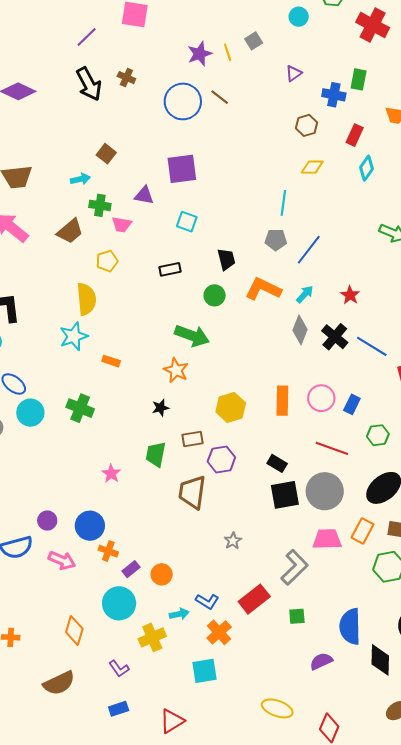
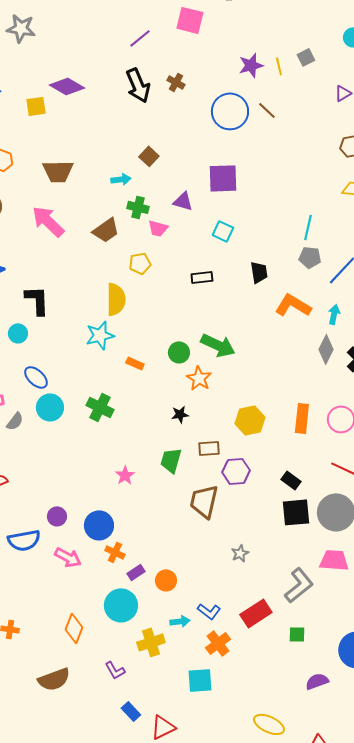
cyan line: (283, 203) -> (308, 227), moved
cyan arrow: (305, 294) -> (334, 314), turned -36
green circle: (215, 295) -> (179, 352), moved
blue rectangle: (119, 709) -> (131, 711), moved, turned 60

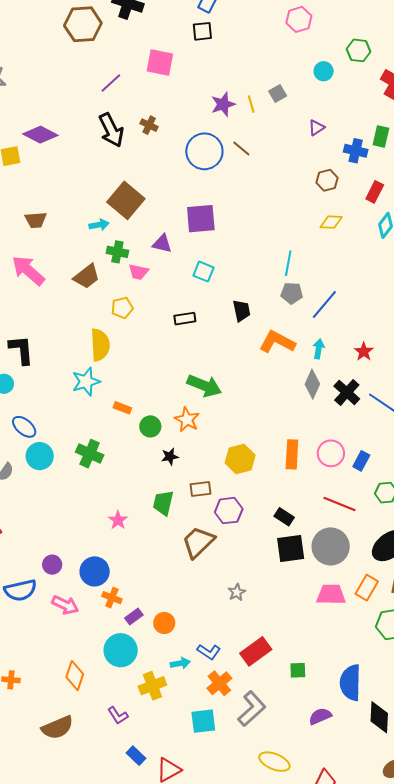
brown square: (149, 156) -> (126, 200), size x1.8
brown trapezoid: (58, 171) -> (36, 220), size x0.7
green circle: (179, 352) -> (150, 426), moved
brown trapezoid: (204, 501) -> (198, 542), turned 36
gray L-shape: (299, 585) -> (252, 709), moved

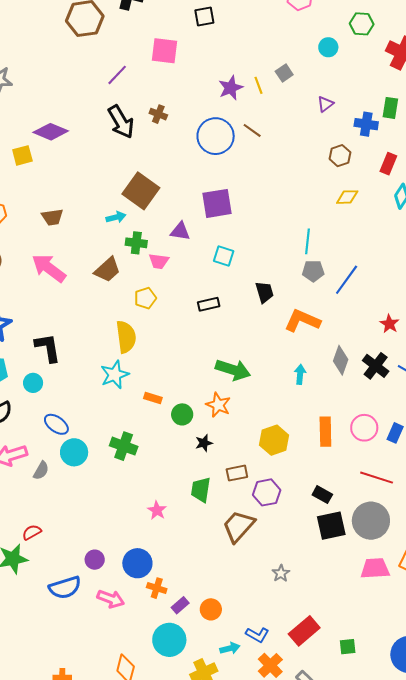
cyan arrow: (319, 349) -> (300, 374), moved

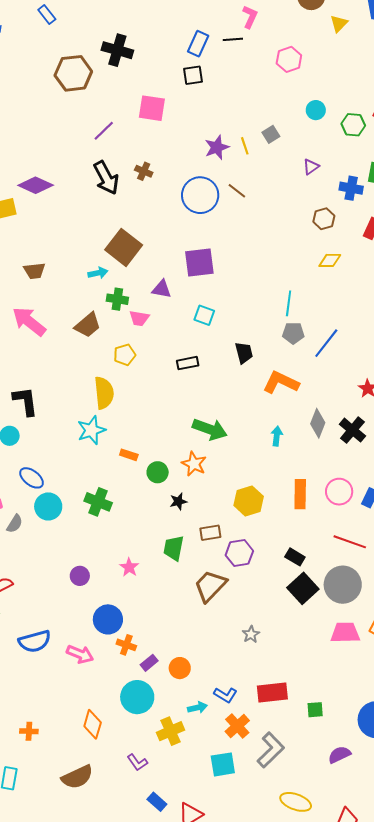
green hexagon: (362, 24) -> (353, 125), moved
black square: (331, 526) -> (303, 588), turned -32
purple circle: (95, 560) -> (80, 576), moved
red rectangle: (304, 631) -> (272, 693), turned 32

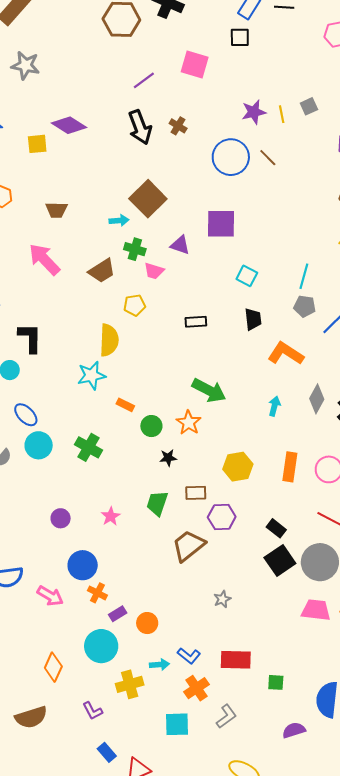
cyan square: (204, 315) -> (247, 276), moved
gray L-shape: (271, 750) -> (226, 716), size x0.7

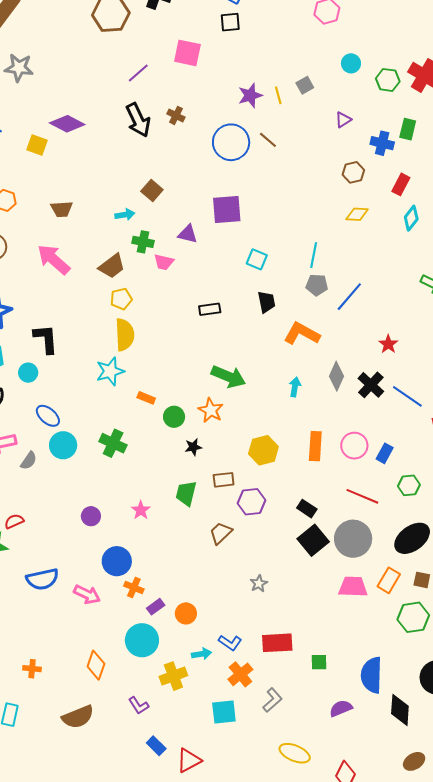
yellow square: (37, 144) -> (37, 145), turned 30
brown square: (148, 199) -> (152, 190), size x0.6
yellow pentagon: (134, 305) -> (121, 299), moved
brown trapezoid: (188, 546) -> (221, 533), size x0.7

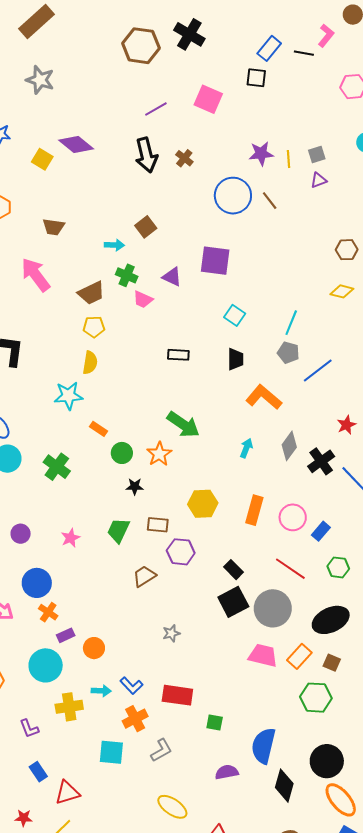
purple triangle: (343, 120) -> (319, 180), moved
yellow semicircle: (125, 335) -> (90, 363), size x0.7

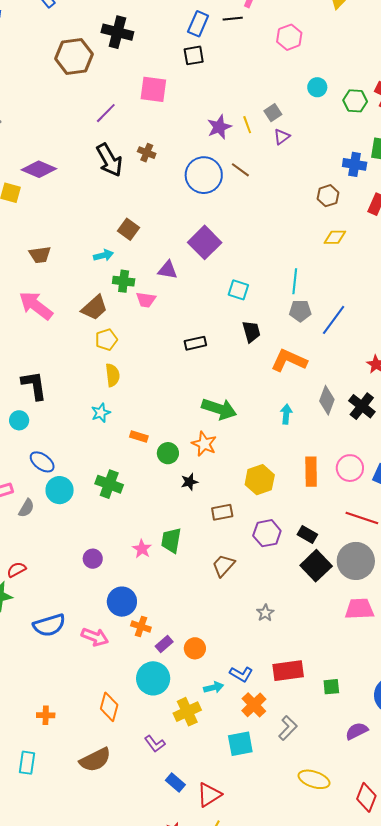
purple square: (215, 261) -> (205, 242), turned -36
cyan star: (68, 396) -> (101, 413), size x0.7
green trapezoid: (118, 530) -> (171, 540), moved
purple hexagon: (181, 552) -> (267, 533), moved

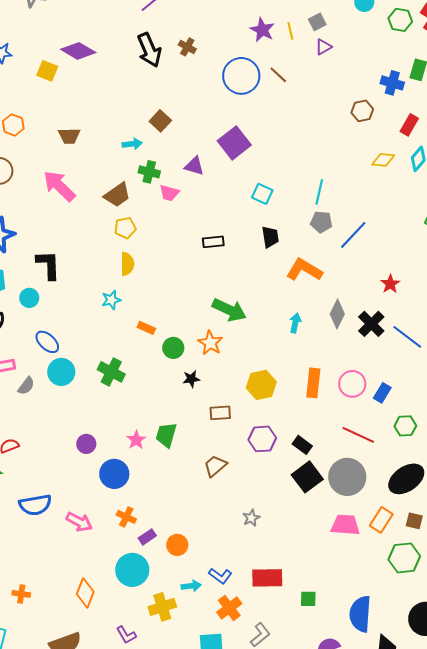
purple star: (219, 127) -> (262, 30), turned -30
yellow diamond: (335, 237) -> (383, 160), moved
blue circle: (122, 602) -> (114, 474), moved

